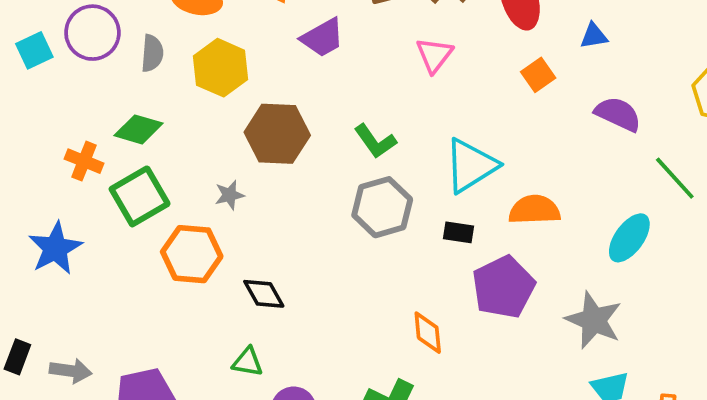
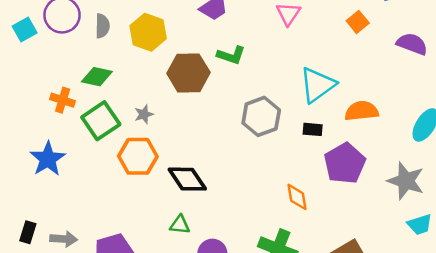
green L-shape: (375, 141) -> (231, 55), moved, turned -32
gray star: (230, 195) -> (144, 114), moved
black diamond: (264, 294) -> (187, 179), size x1.4

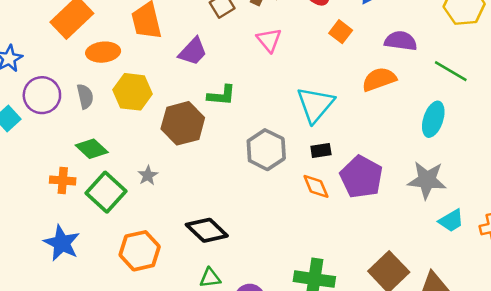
green diamond: (97, 77) -> (92, 149), turned 44
orange semicircle: (362, 111) -> (379, 79), moved
orange hexagon: (138, 156) -> (140, 251), moved
orange diamond: (297, 197) -> (316, 186), moved

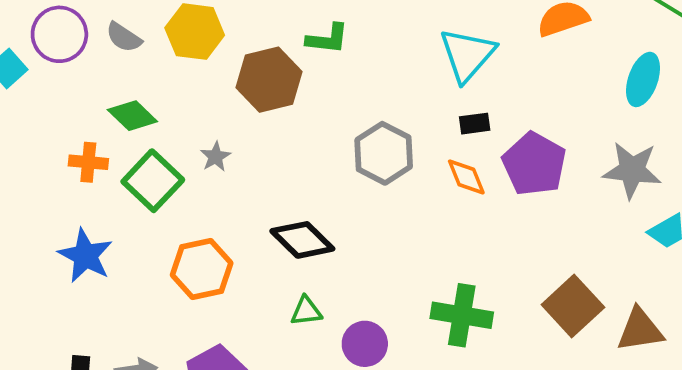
gray semicircle: (85, 96) -> (124, 37), turned 135
gray hexagon: (266, 150) -> (384, 153), moved

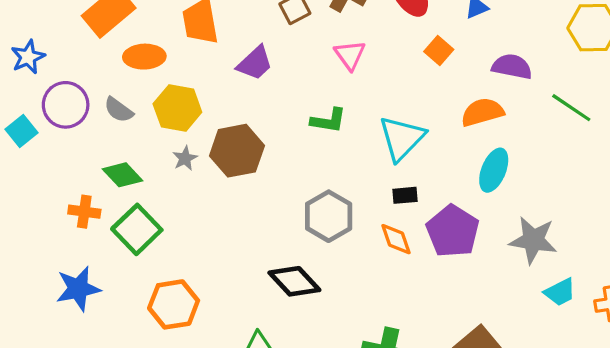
green L-shape: (327, 39) -> (328, 121), moved
cyan ellipse: (643, 79) -> (494, 170), moved
gray star: (215, 157) -> (185, 158), moved
black diamond: (302, 240) -> (294, 281), moved
blue star: (85, 256) -> (78, 289), turned 30

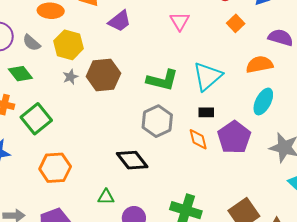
green L-shape: (328, 121) -> (162, 80), moved, size x1.4
green diamond: (123, 175) -> (20, 74), moved

